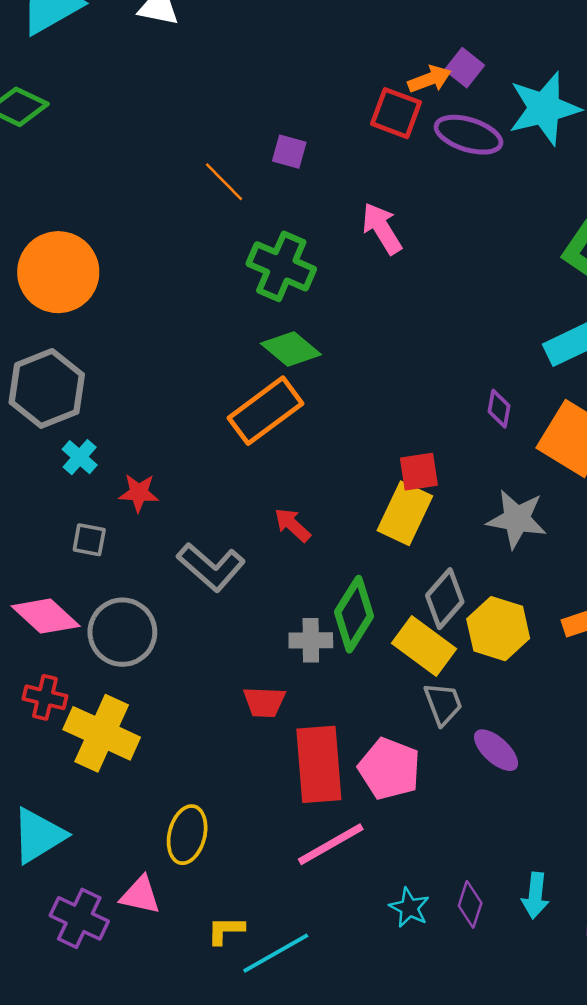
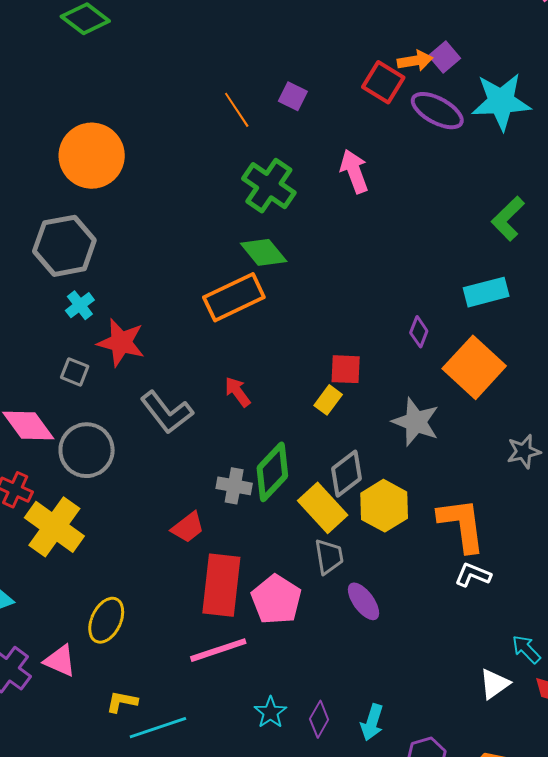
red star: (139, 493) -> (121, 343), size x1.5
yellow rectangle: (405, 513) -> (328, 400), size x0.6
red trapezoid: (264, 702) -> (188, 527), turned -51

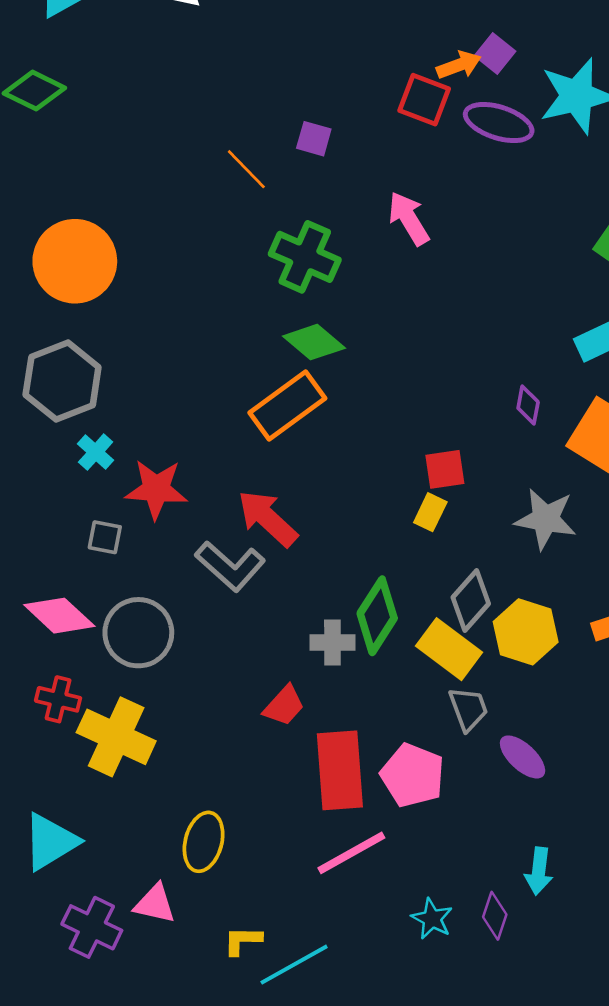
red arrow: (238, 392) -> (267, 518), moved, size x1.6
cyan arrow: (372, 722) -> (539, 871), moved

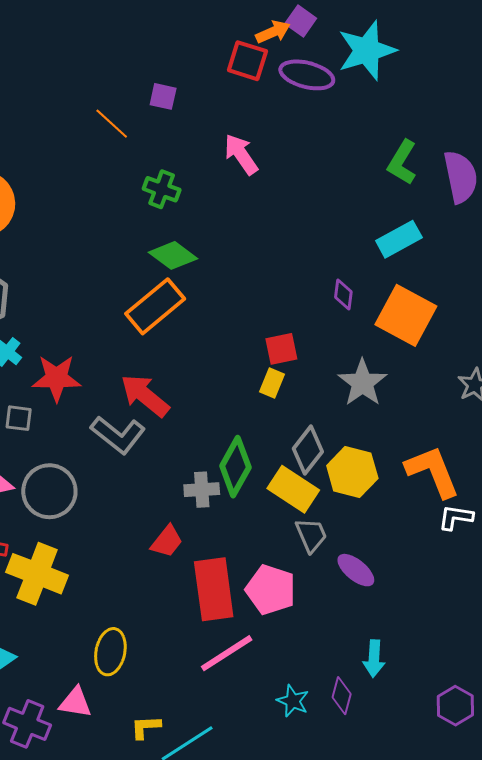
green cross: (305, 257) -> (162, 189), size x0.7
gray star: (546, 519) -> (362, 383), turned 30

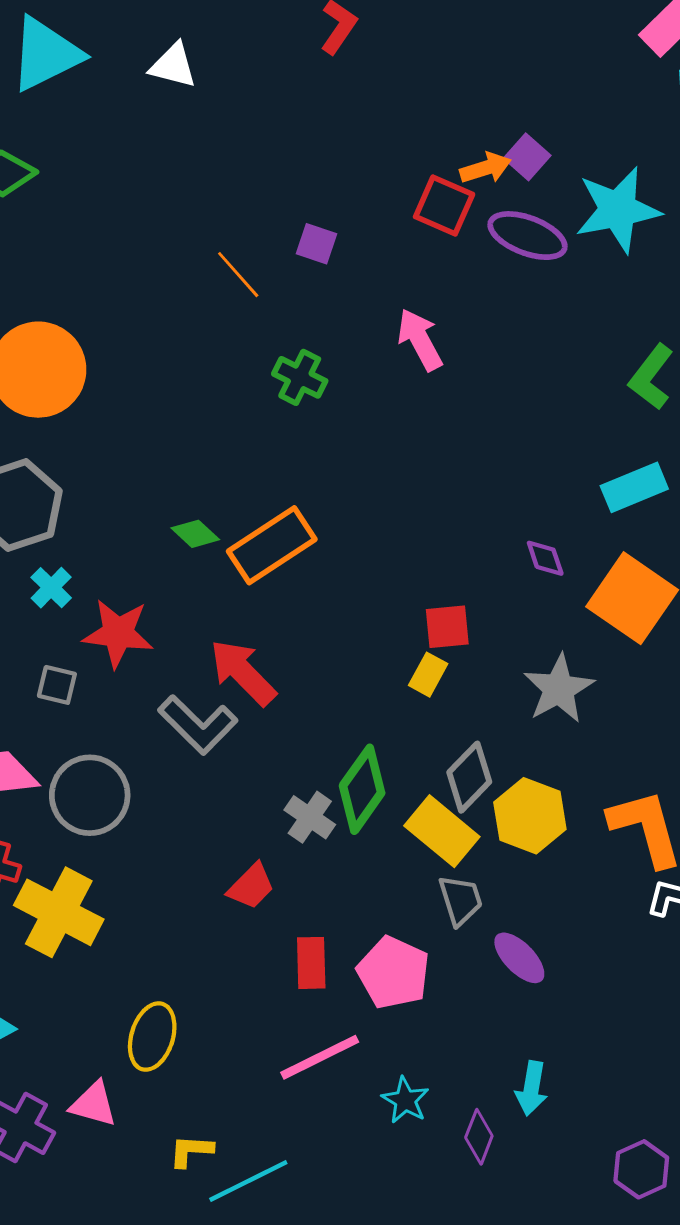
green diamond: (173, 255) -> (195, 534), moved, size x0.7
purple diamond: (343, 295) -> (545, 558), turned -32
gray cross: (202, 490) -> (310, 817), turned 32
red rectangle: (214, 589) -> (311, 963), size x0.6
cyan star: (293, 701) -> (405, 1100), moved

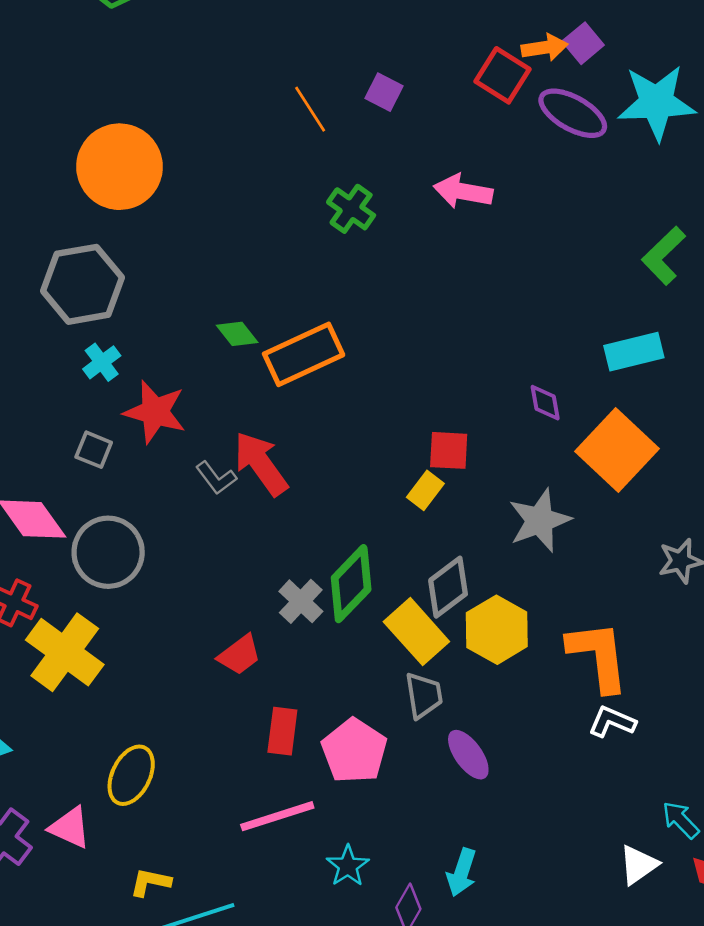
pink arrow: (420, 340) -> (463, 191), turned -60
gray L-shape: (198, 725) -> (216, 478), moved, size x0.6

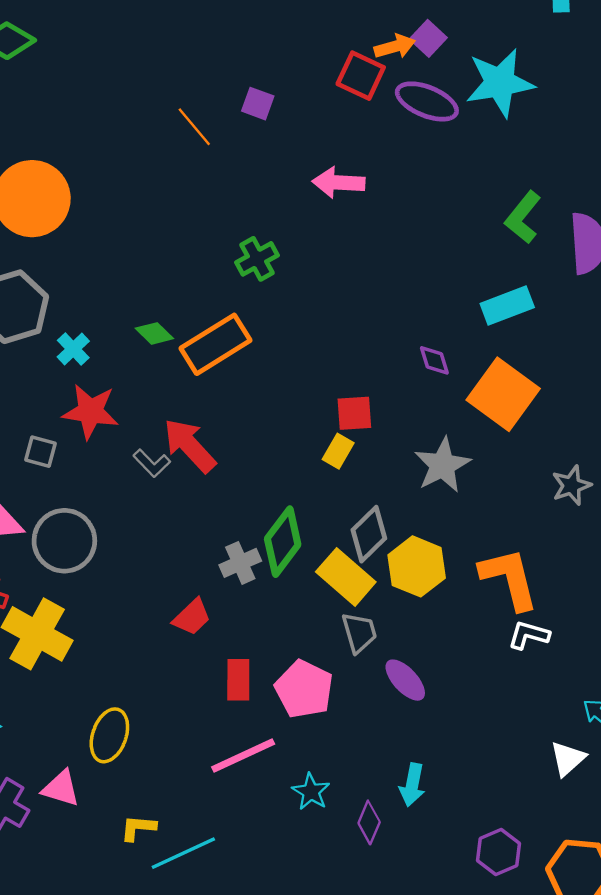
green cross: (351, 209) -> (257, 259), moved, turned 33
cyan cross: (102, 362) -> (73, 349), moved
gray cross: (301, 601) -> (240, 563), turned 30

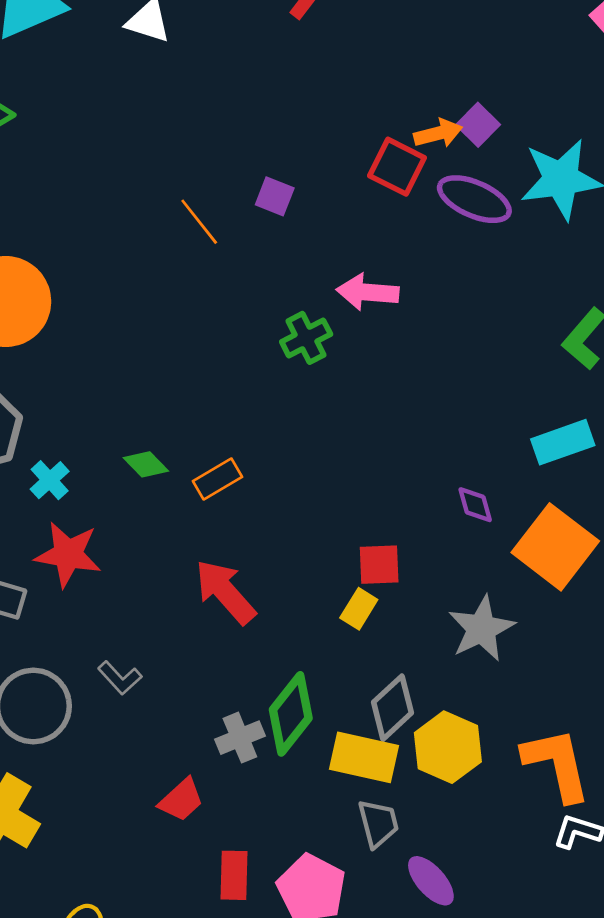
green cross: (257, 259) -> (306, 338), moved
orange rectangle: (215, 344) -> (218, 479), size x0.6
red arrow: (190, 446) -> (225, 592), moved
gray L-shape: (152, 463) -> (120, 678), moved
yellow rectangle: (346, 577) -> (364, 757), turned -30

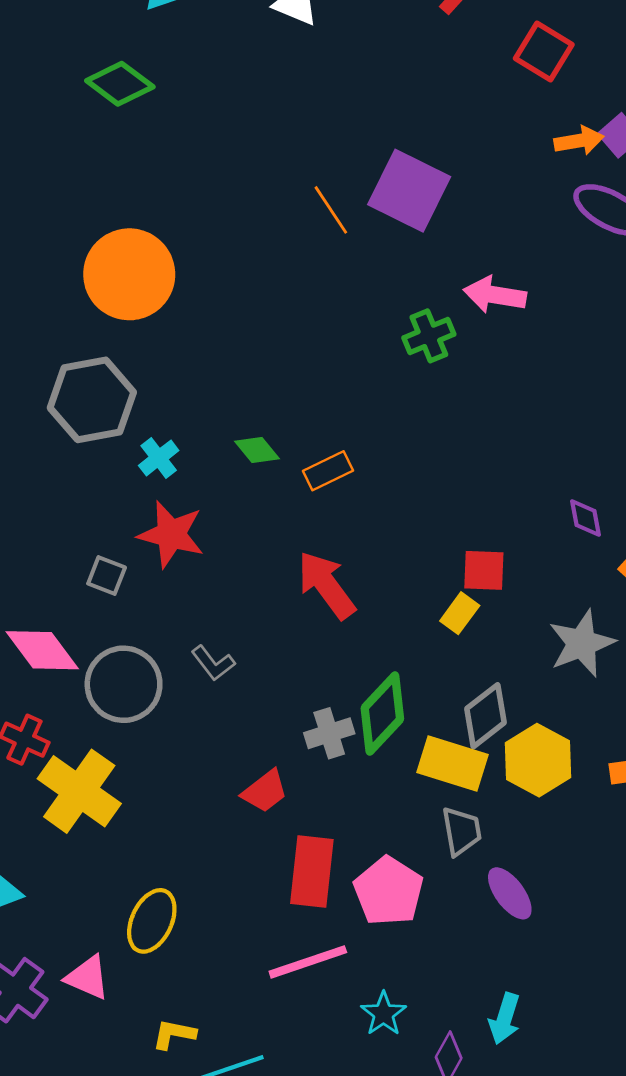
red square: (397, 167) -> (544, 51), moved
purple square: (275, 196) -> (409, 191), size x2.0
red rectangle: (234, 875) -> (312, 872), size x1.4

